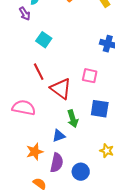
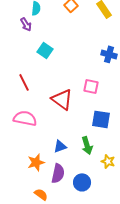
red line: (39, 72) -> (24, 82), moved
green arrow: (73, 119) -> (87, 145), moved

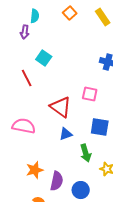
purple arrow: (26, 24) -> (25, 32), turned 40
red line: (24, 82) -> (27, 78), moved
blue triangle: (60, 146) -> (66, 134), moved

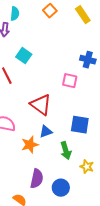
pink square: (90, 94) -> (70, 81), moved
orange star: (35, 170) -> (30, 145), moved

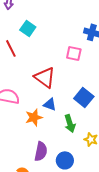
blue square: (80, 125) -> (84, 97), turned 30
blue triangle: (46, 132) -> (50, 104), turned 40

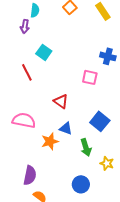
red triangle: (45, 77) -> (61, 101), size x0.7
purple semicircle: (41, 151) -> (30, 175), moved

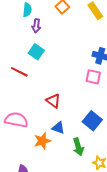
purple arrow: (25, 26) -> (36, 26), moved
red line: (27, 72) -> (19, 72), turned -36
pink square: (90, 77) -> (93, 77), moved

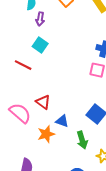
red triangle: (53, 101) -> (43, 102), moved
pink semicircle: (16, 120) -> (20, 113), turned 30

